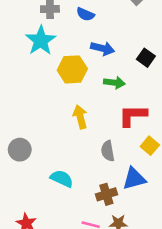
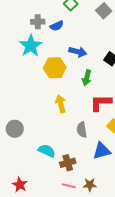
blue semicircle: (85, 14) -> (57, 26), moved, turned -48
green arrow: (114, 83) -> (87, 78), turned 98
brown cross: (106, 194) -> (68, 163), moved

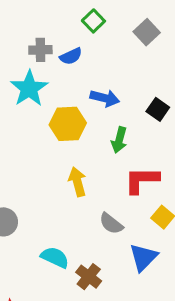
gray semicircle: (82, 130) -> (111, 224), turned -42
blue triangle: (102, 151) -> (143, 257), turned -30
brown cross: (68, 163) -> (89, 277), turned -35

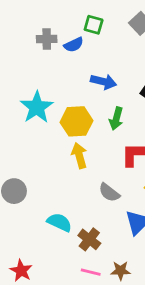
green square: (93, 21) -> (94, 25), moved, turned -30
cyan star: (29, 88) -> (37, 107), moved
yellow hexagon: (68, 124) -> (77, 121), moved

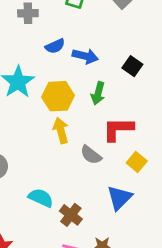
blue semicircle: (74, 45) -> (55, 46), moved
gray semicircle: (109, 192) -> (91, 155), moved

